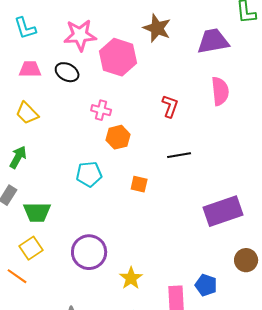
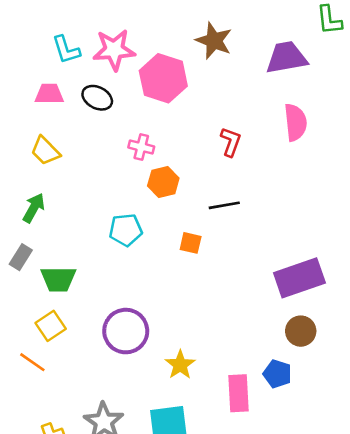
cyan L-shape: (25, 28) -> (66, 50), moved
black line: (179, 155) -> (224, 205), moved
brown circle: (246, 260) -> (301, 331), moved

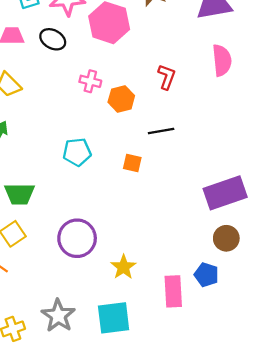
orange hexagon: (163, 182) -> (121, 99), moved

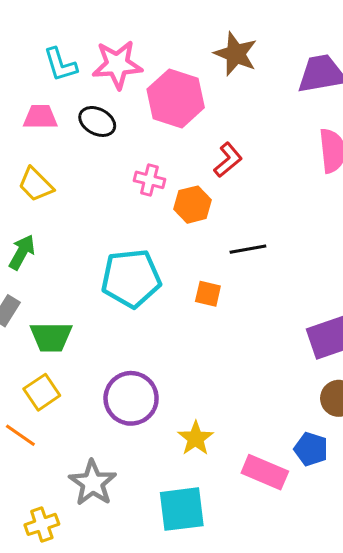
red L-shape: (167, 77) -> (228, 160), moved, turned 30
cyan pentagon: (77, 152) -> (131, 278), size x1.5
pink rectangle: (173, 291) -> (265, 472), turned -64
gray star: (58, 316) -> (93, 483), moved

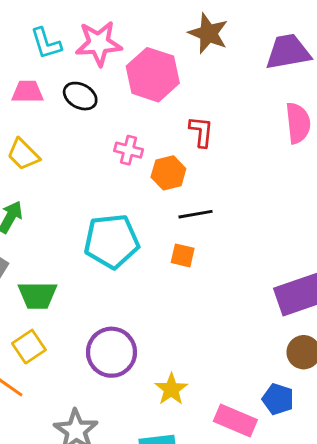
red L-shape: (228, 160) -> (201, 132), turned -44
black line: (248, 249) -> (195, 214), moved

